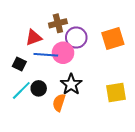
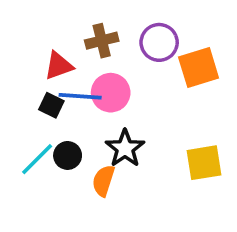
purple circle: (76, 38) -> (159, 42), moved
black square: (19, 64) -> (51, 105), moved

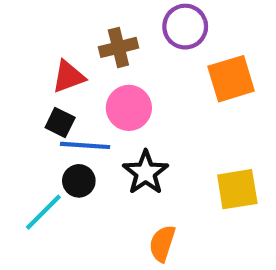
purple circle: (159, 42) -> (185, 27), moved
blue line: (80, 96) -> (85, 145), moved
cyan line: (37, 159) -> (43, 212), moved
orange semicircle: (103, 181) -> (162, 243), moved

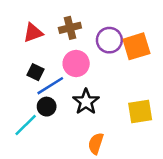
purple circle: (185, 27) -> (109, 40), moved
red triangle: (68, 77) -> (33, 33), moved
blue line: (85, 145) -> (50, 86), turned -36

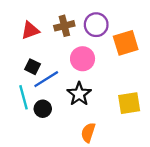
purple circle: (109, 40) -> (96, 25), moved
pink circle: (76, 64) -> (83, 59), moved
black circle: (47, 107) -> (43, 109), moved
cyan line: (26, 125) -> (23, 97), moved, turned -60

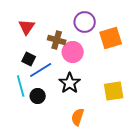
brown cross: (64, 26) -> (57, 40), moved, turned 30
red triangle: (30, 30) -> (27, 27), turned -36

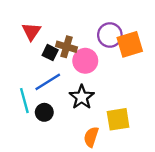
purple circle: (85, 22) -> (110, 35), moved
black square: (29, 59) -> (50, 53), moved
yellow square: (114, 91) -> (118, 119), moved

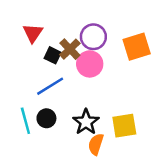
purple circle: (110, 35) -> (93, 37), moved
brown cross: (67, 47) -> (70, 49), turned 30
black star: (82, 97) -> (86, 122), moved
cyan line: (24, 101) -> (25, 121), moved

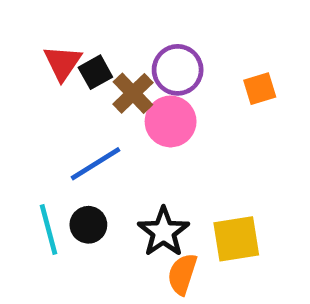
orange square: (137, 47) -> (260, 89), size x0.6
black square: (53, 55) -> (95, 72), moved, turned 35

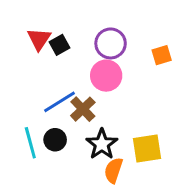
brown cross: (133, 93) -> (83, 109), moved

